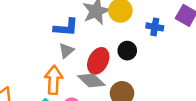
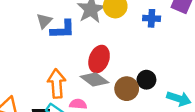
gray triangle: (66, 51) -> (44, 21), moved
black circle: (127, 51) -> (146, 80), moved

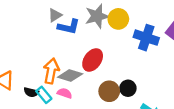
blue cross: (152, 18) -> (146, 38), size x1.6
gray diamond: (94, 79) -> (70, 76), moved, turned -35

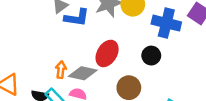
orange arrow: (51, 71) -> (61, 70), size x0.6
black circle: (128, 88) -> (151, 56), moved

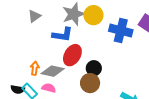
blue L-shape: (77, 18) -> (62, 35), moved
black circle: (151, 56) -> (94, 68), moved

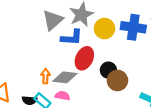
yellow circle: (93, 15) -> (104, 29), moved
gray triangle: (34, 16) -> (53, 20), moved, size x1.5
brown circle: (90, 83) -> (117, 80), moved

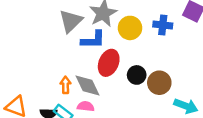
blue cross: (133, 27) -> (163, 25), size x0.7
gray diamond: (65, 77) -> (87, 85), turned 60
brown circle: (117, 80) -> (159, 83), moved

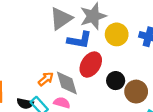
orange arrow: (65, 85) -> (46, 79), turned 42

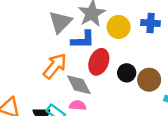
orange arrow: (46, 79) -> (55, 66), moved, size x1.6

